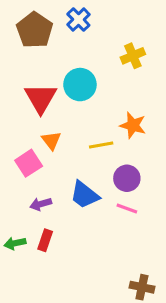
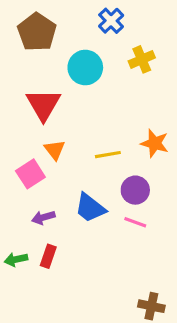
blue cross: (78, 20) -> (111, 21), moved
cyan circle: (80, 85) -> (85, 67), moved
orange star: (133, 125) -> (155, 143), moved

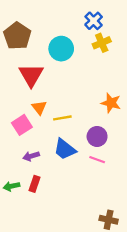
blue cross: (111, 21) -> (94, 21), moved
brown pentagon: (37, 32) -> (17, 36), moved
yellow line: (108, 155) -> (62, 118), moved

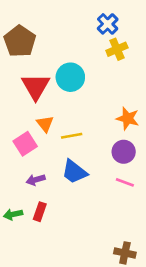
cyan circle: (61, 49) -> (70, 77), moved
purple circle: (97, 136) -> (124, 152), moved
pink line: (97, 160) -> (125, 182), moved

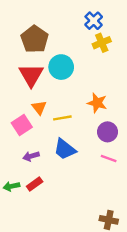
brown pentagon: (20, 41) -> (35, 39), moved
orange star: (128, 118) -> (97, 103), moved
red rectangle: (40, 212) -> (35, 184), turned 35

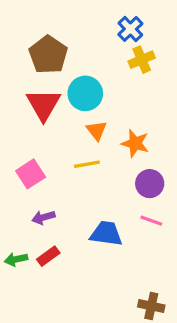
orange triangle: (39, 108) -> (97, 130), moved
blue trapezoid: (65, 149) -> (106, 234), moved, turned 150

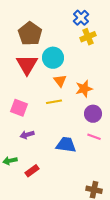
orange star: (135, 143) -> (84, 89), turned -30
pink square: (31, 174) -> (19, 108), turned -36
red rectangle: (48, 256) -> (32, 171), moved

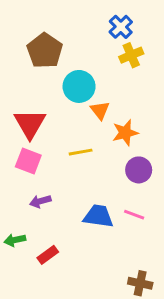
red triangle: (27, 65) -> (30, 124), moved
orange triangle: (60, 81) -> (100, 110), moved
pink line: (94, 137) -> (134, 215), moved

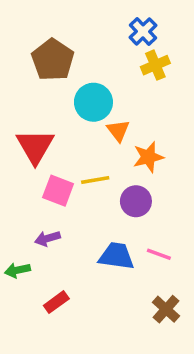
pink square: (28, 161) -> (58, 191), moved
purple circle: (139, 170) -> (136, 201), moved
green arrow: (15, 240) -> (17, 270), moved
brown cross: (140, 283) -> (166, 309), moved, turned 30

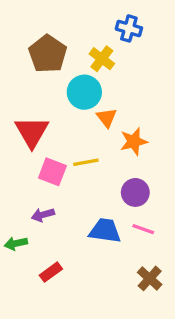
blue cross: (143, 31) -> (129, 28), turned -30
yellow cross: (155, 65) -> (102, 59), moved, turned -30
purple circle: (136, 201) -> (135, 192), moved

